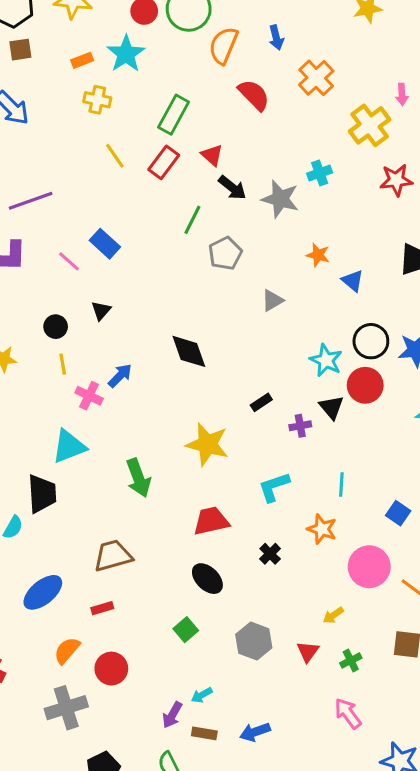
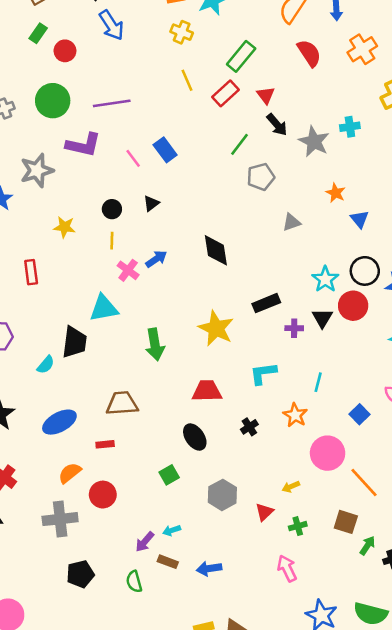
black rectangle: (261, 402) -> (266, 303), size x1.5

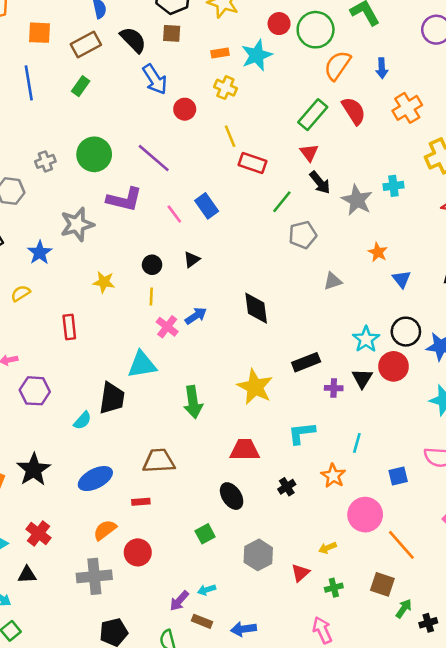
red circle: (65, 51) -> (185, 109), moved
green rectangle: (241, 56) -> (313, 115), moved
red rectangle: (225, 93) -> (253, 163), moved, turned 60
purple line: (112, 103) -> (154, 158), turned 48
blue square: (360, 414) -> (398, 476), turned 30

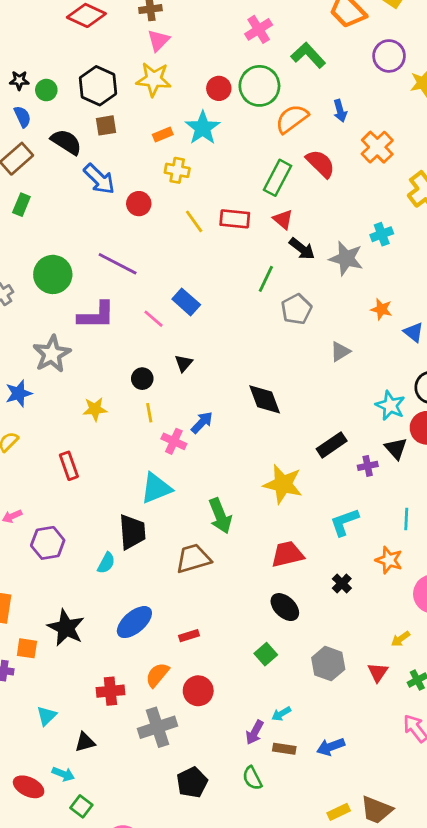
orange semicircle: (337, 65) -> (292, 119), turned 32
red rectangle: (253, 163) -> (235, 219), moved
blue star: (40, 253) -> (19, 393), turned 30
brown trapezoid: (159, 461) -> (193, 558), moved
red cross: (39, 533) -> (110, 691), moved, turned -30

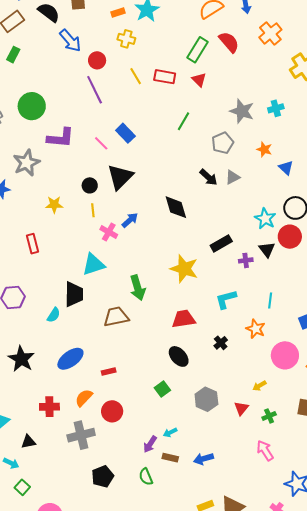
cyan cross: (382, 234) -> (276, 108), moved
black arrow: (302, 249) -> (208, 177), moved
purple line: (118, 264) -> (95, 90), moved, turned 32
gray pentagon: (296, 309) -> (223, 143), moved
black triangle: (184, 363) -> (120, 177), size x2.0

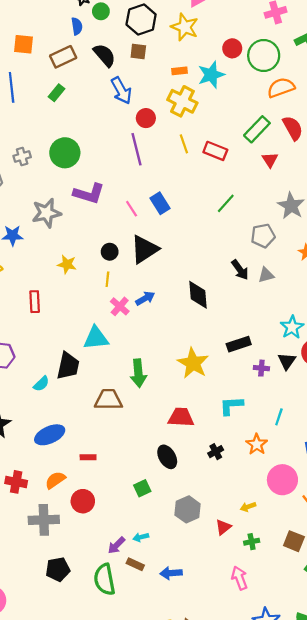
yellow cross: (126, 39) -> (182, 101), size x1.5
red triangle: (199, 80) -> (270, 160), moved
green semicircle: (146, 477) -> (104, 580), size x1.6

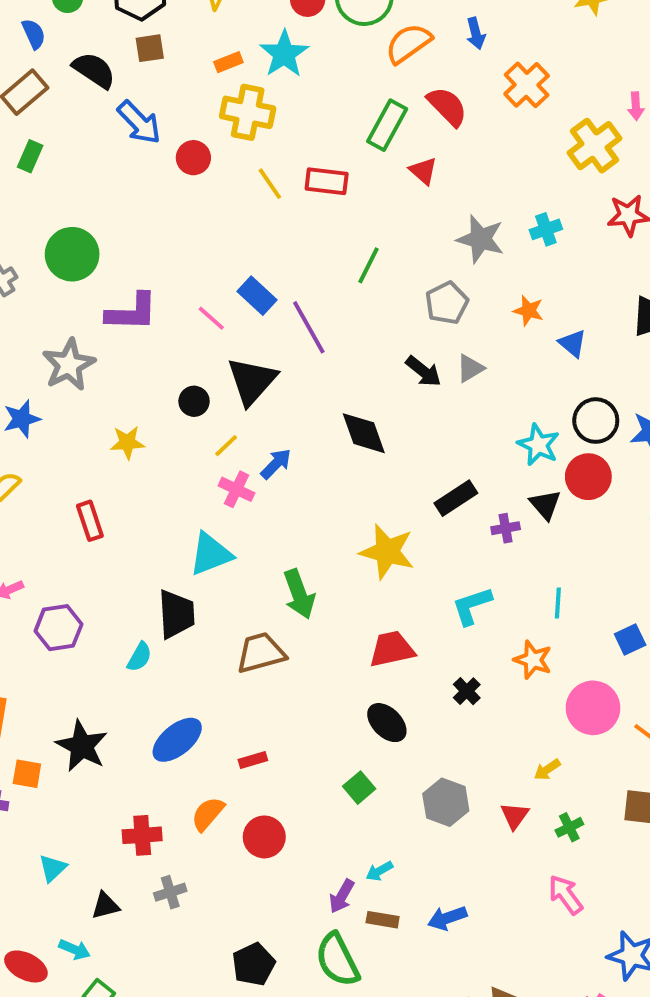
purple line: (137, 149) -> (309, 327), moved
yellow line: (107, 279) -> (226, 446), moved, turned 56
gray cross: (44, 520) -> (170, 892), moved, size x0.6

